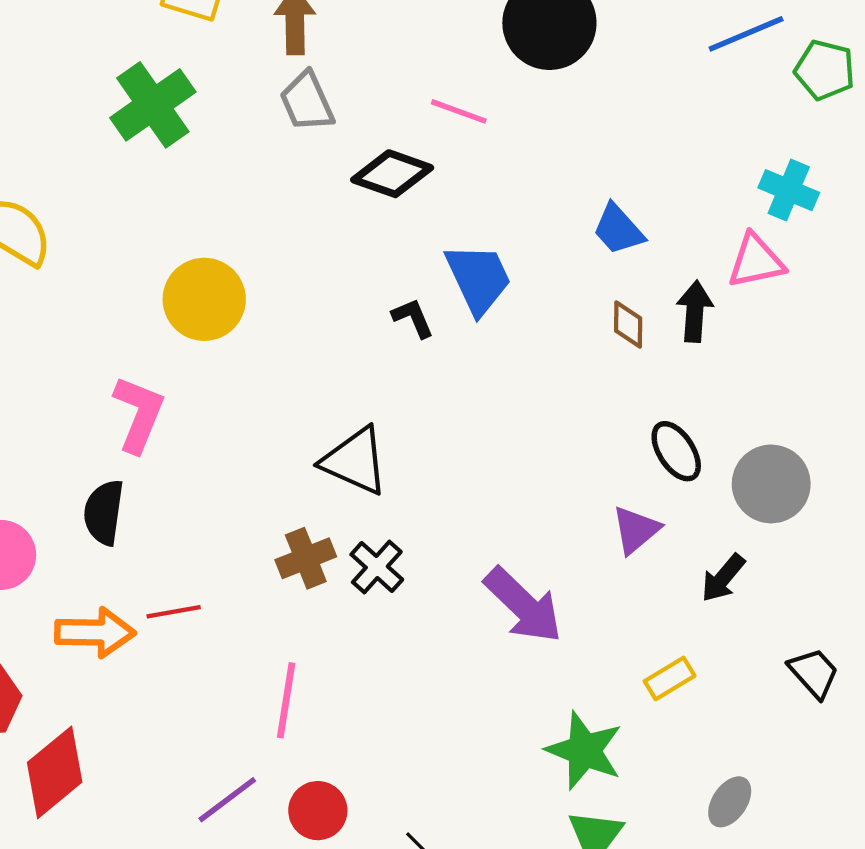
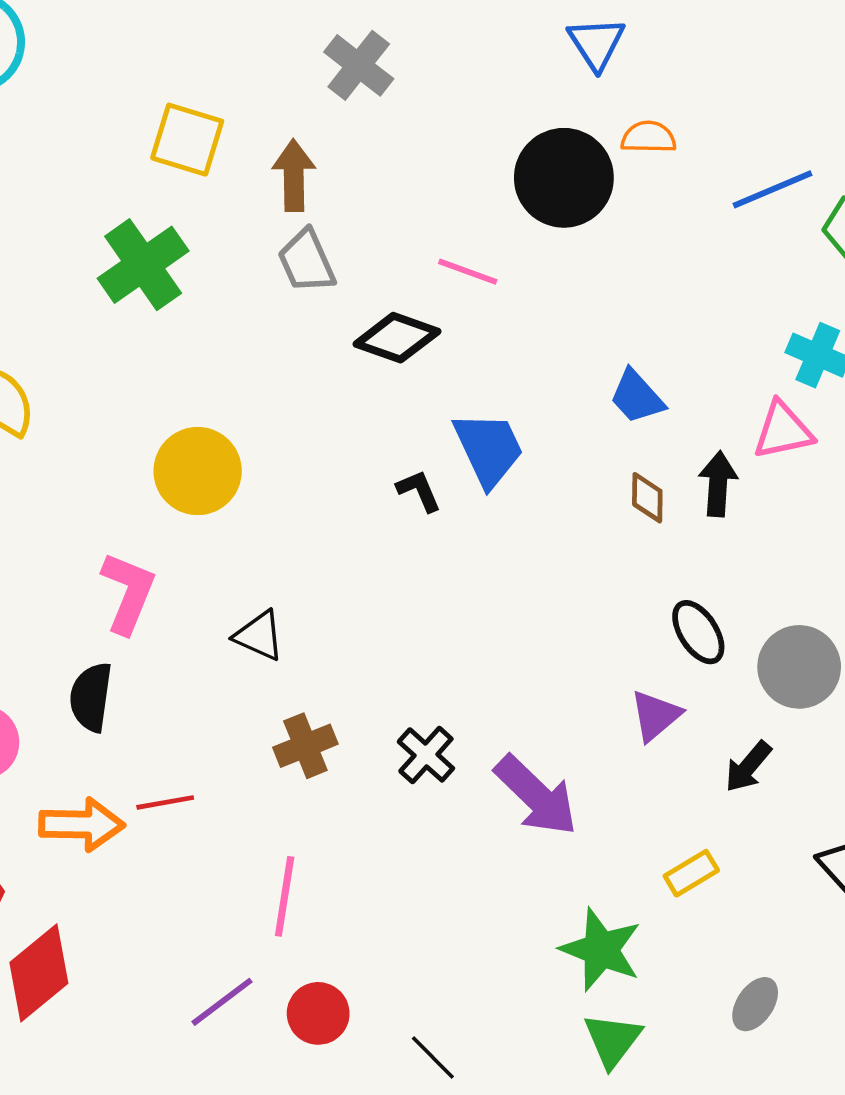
black triangle: (355, 461) -> (259, 636), moved, size x0.7
black cross: (377, 567) -> (426, 755), moved

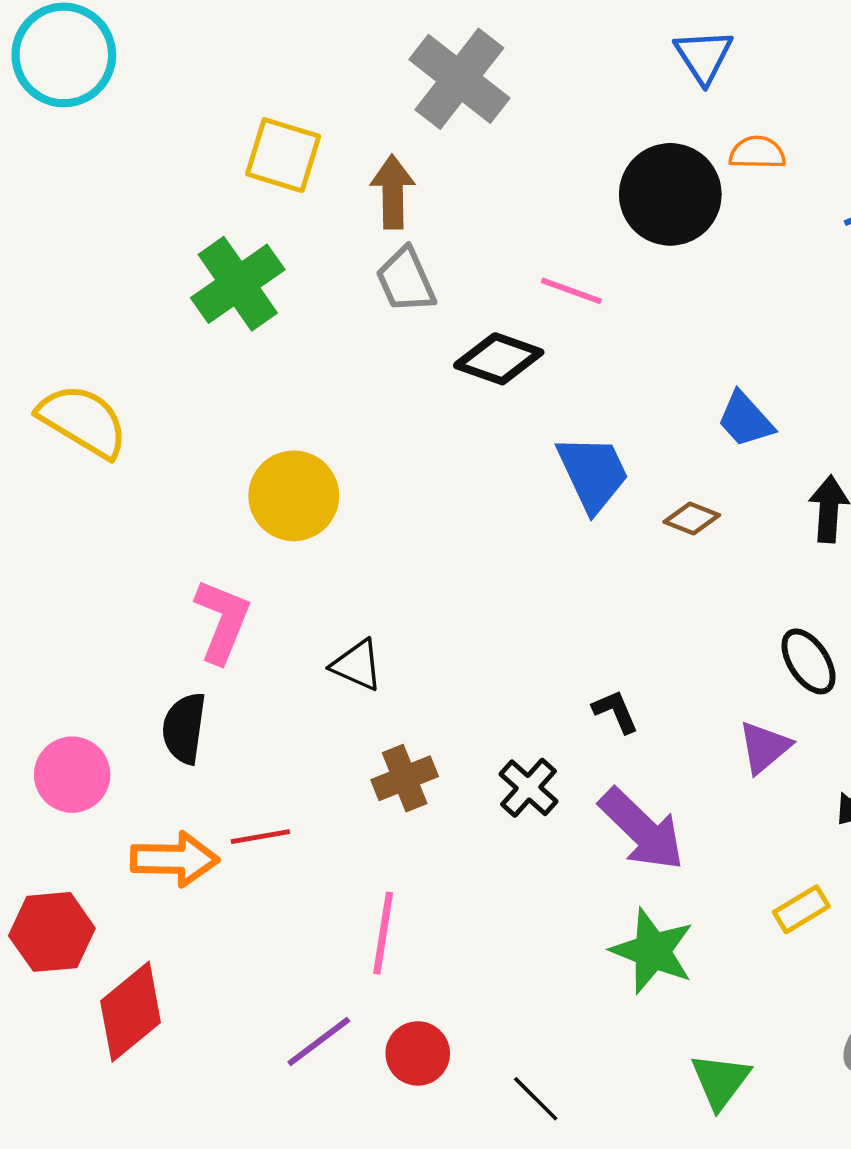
gray cross: (359, 65) -> (459, 79), size x1.4
black L-shape: (419, 491) -> (615, 711), moved
brown diamond: (647, 498) -> (692, 518), moved, turned -69
green star: (601, 950) -> (652, 951), moved

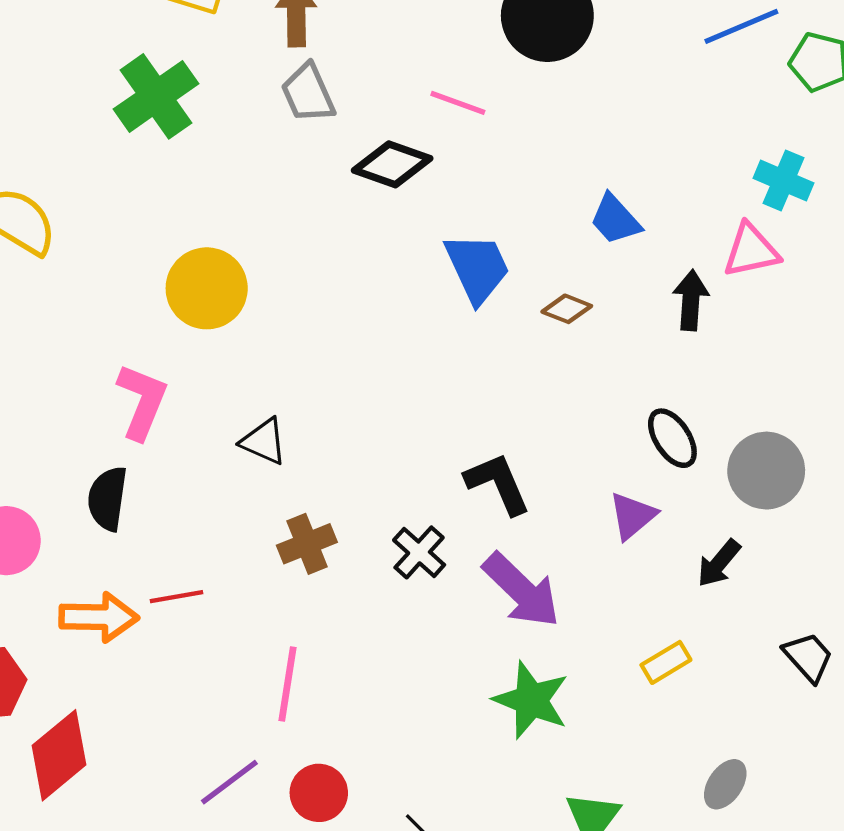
black L-shape: (615, 711) -> (498, 483), size x1.6

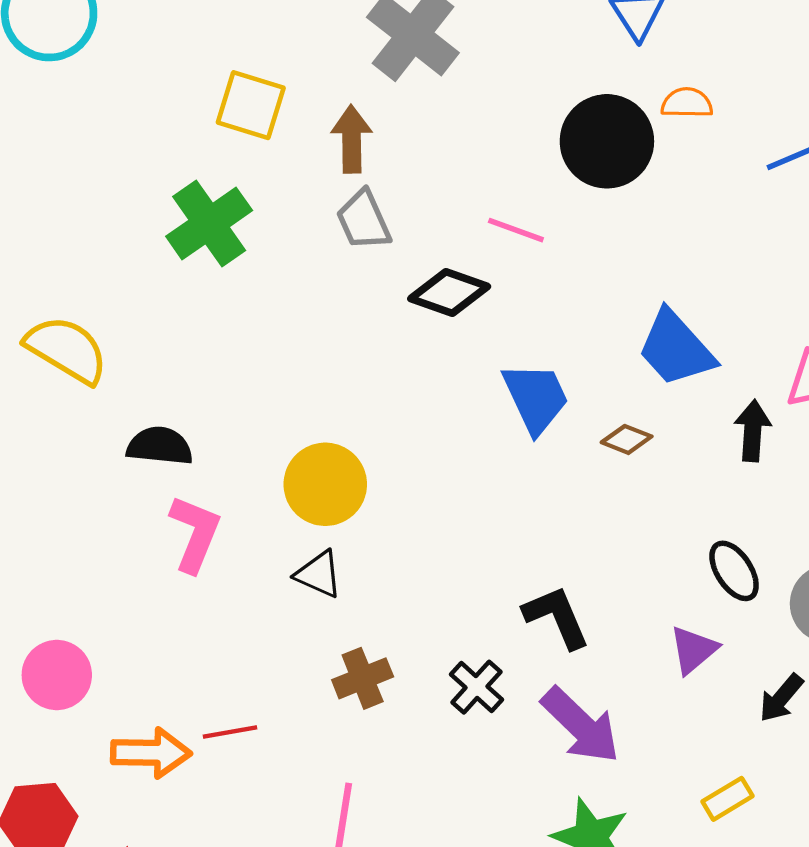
blue trapezoid: (615, 219) -> (676, 348), size x1.5
yellow circle: (207, 288) -> (325, 484), moved
black semicircle: (107, 499) -> (160, 446), moved, turned 88

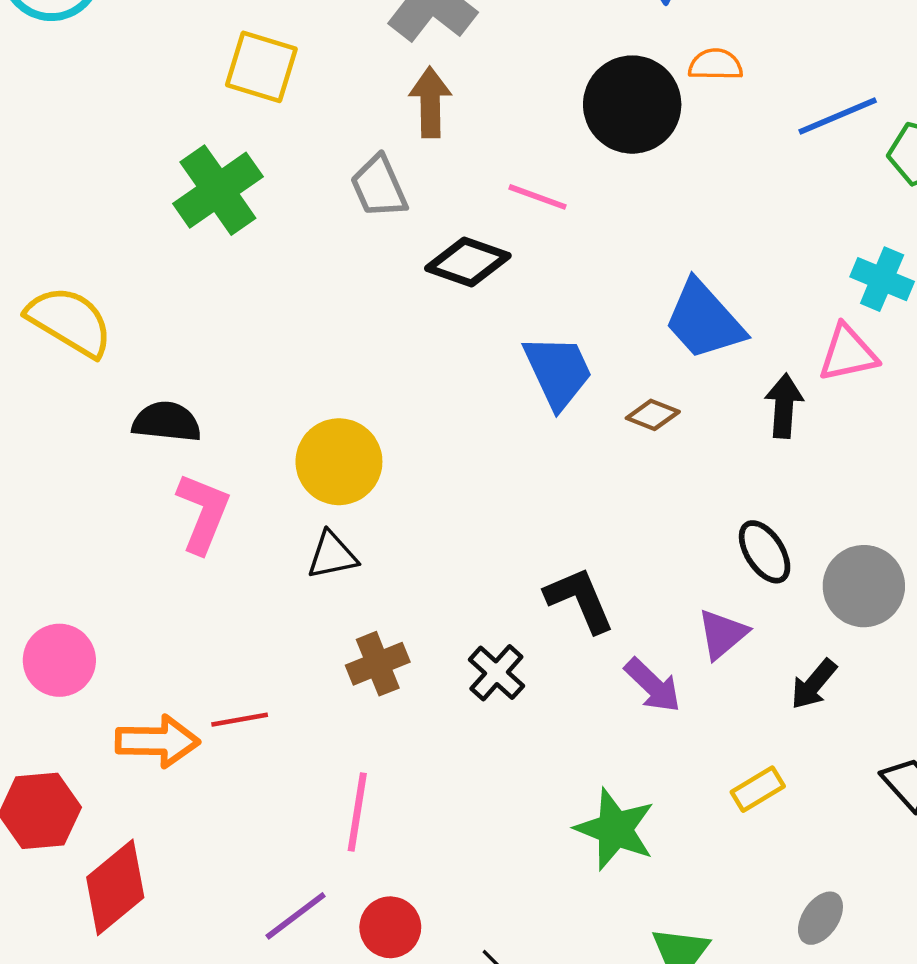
brown arrow: (352, 139) -> (430, 102), moved
black triangle: (319, 574) -> (332, 555), turned -36
purple arrow: (581, 725) -> (653, 685), moved, size x0.7

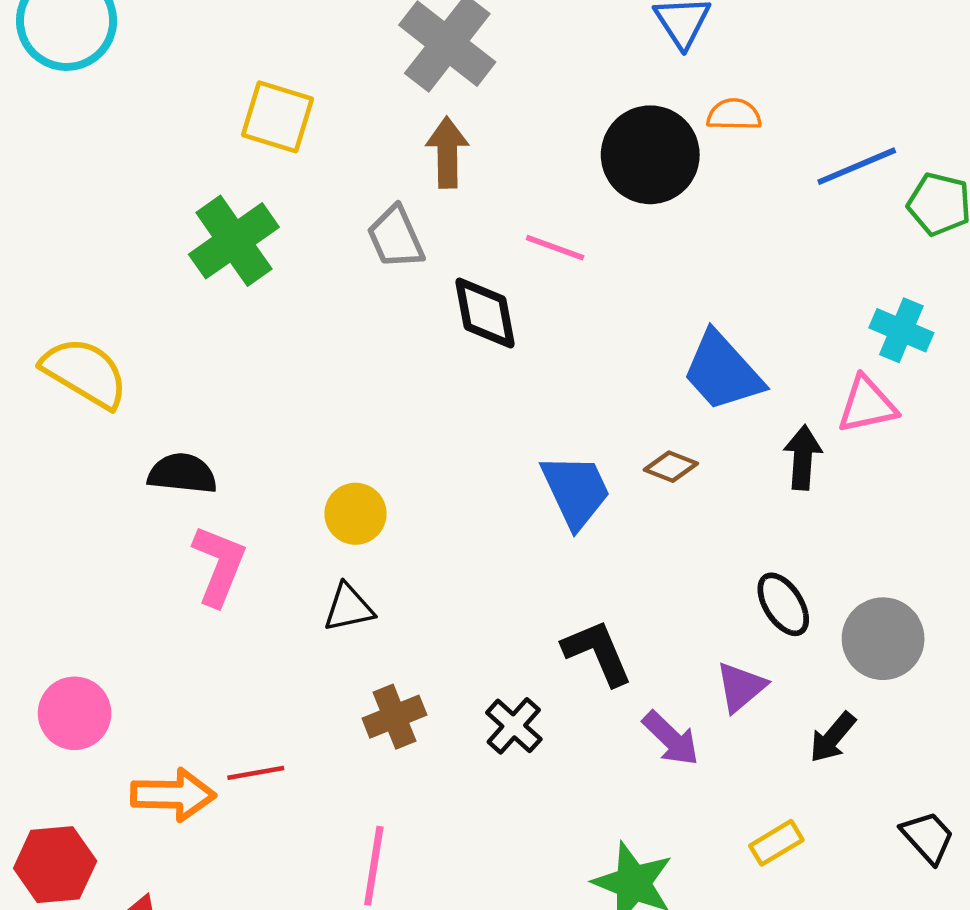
black diamond: (468, 262) -> (485, 313), turned 60
blue trapezoid: (558, 372) -> (576, 491), moved
yellow circle: (339, 462) -> (356, 514), size x0.7

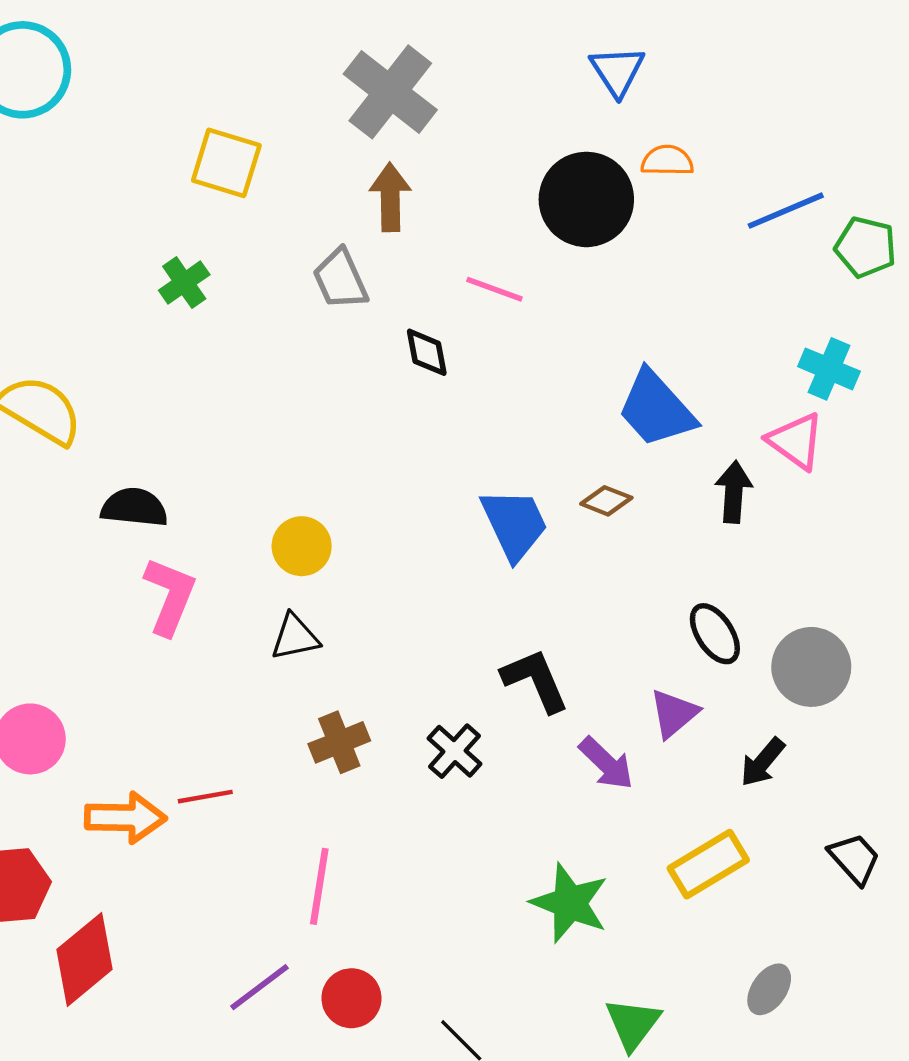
green cross: (234, 241) -> (184, 283), size x0.6
black diamond: (485, 313) -> (427, 352), size x0.7
pink triangle: (867, 405) -> (796, 441), turned 48
yellow rectangle: (776, 843) -> (708, 864), size x1.5

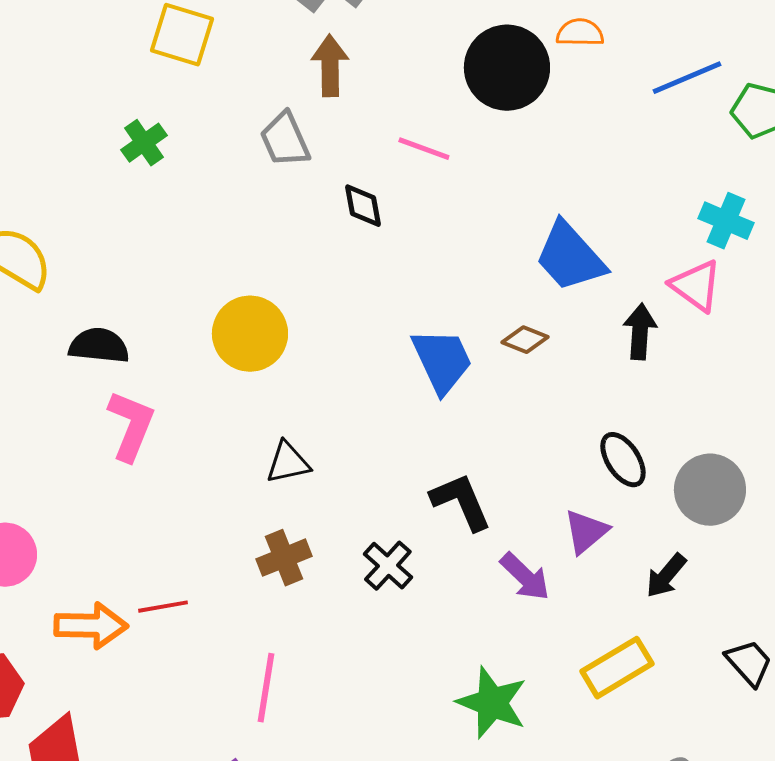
yellow circle: (302, 546) -> (250, 334), moved, size x1.4
black triangle: (295, 637) -> (288, 463), moved

